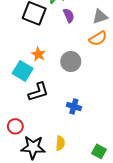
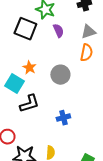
orange semicircle: (98, 38) -> (86, 53), turned -48
blue cross: (74, 106) -> (63, 118), turned -32

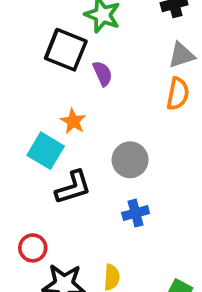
purple semicircle: (58, 31) -> (103, 74), moved
gray circle: (60, 75) -> (130, 160), moved

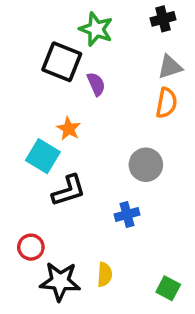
gray circle: (130, 160) -> (146, 165), moved

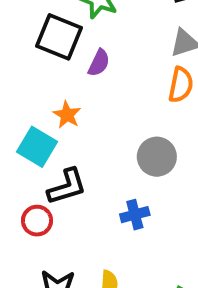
purple semicircle: (96, 84) -> (99, 63), turned 50
red circle: (31, 247) -> (37, 221), moved

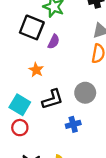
cyan square: (37, 147) -> (20, 105), moved
black L-shape: (67, 187) -> (53, 99), moved

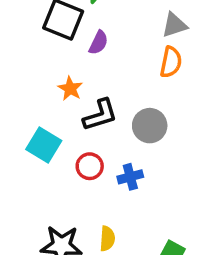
black L-shape: (53, 99) -> (100, 115), moved
red circle: (20, 128) -> (90, 166), moved

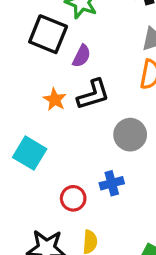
black L-shape: (100, 115) -> (93, 94), moved
red circle: (90, 166) -> (73, 198), moved

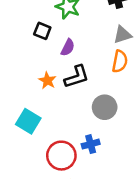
black square: (48, 34) -> (42, 31), size x0.6
red circle: (73, 198) -> (61, 156), size x1.5

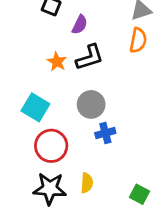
gray circle: (105, 107) -> (91, 104), moved
red circle: (61, 156) -> (51, 146), moved

